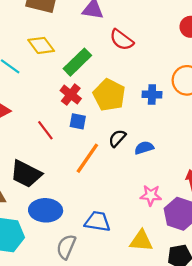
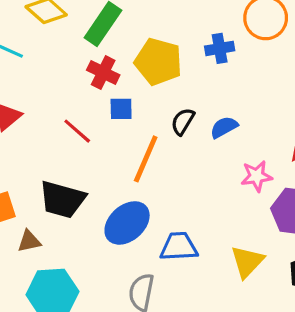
pink star: (151, 195) -> (257, 176), moved
blue ellipse: (46, 210) -> (127, 223), moved, turned -32
yellow triangle: (141, 241) -> (247, 262), turned -40

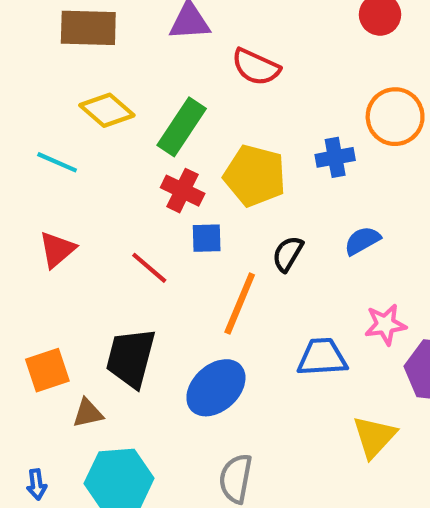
blue semicircle: (224, 127) -> (362, 241), moved
black trapezoid: (62, 199) -> (131, 358), turned 90
blue trapezoid: (179, 247) -> (322, 357), moved

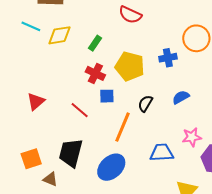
yellow diamond: (107, 110) -> (59, 35), turned -50
green rectangle: (182, 127) -> (95, 43), size x0.6
cyan line: (57, 162) -> (31, 26), moved
brown triangle: (88, 413) -> (50, 179), turned 35

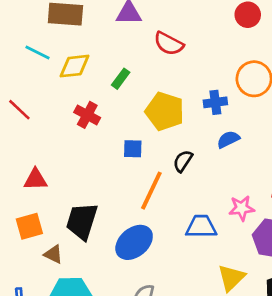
red cross: (95, 73) -> (87, 115), moved
blue semicircle: (181, 97) -> (228, 139), moved
red triangle: (36, 101) -> (35, 179), moved, turned 36
red line: (80, 110) -> (19, 110), moved

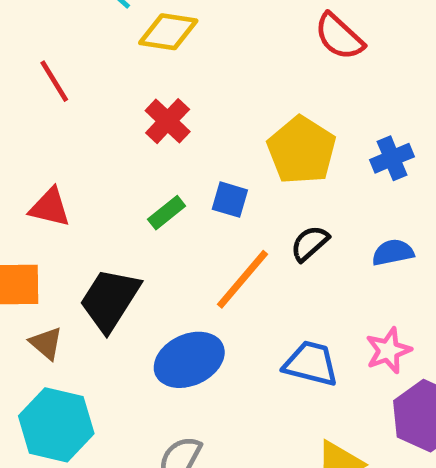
green rectangle: (121, 79) -> (167, 213), moved
blue cross: (215, 102) -> (392, 158), turned -30
blue semicircle: (228, 139) -> (393, 252), moved
pink star: (242, 208) -> (388, 350), turned -30

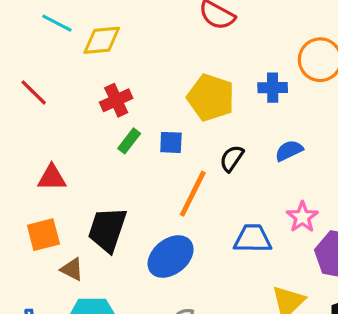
red cross: (168, 121) -> (116, 100), turned 36
blue cross: (392, 158) -> (273, 88), turned 36
green rectangle: (167, 213) -> (129, 141), moved

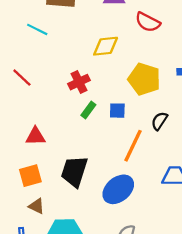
yellow diamond: (102, 40) -> (106, 46), moved
brown triangle: (72, 269) -> (37, 206), moved

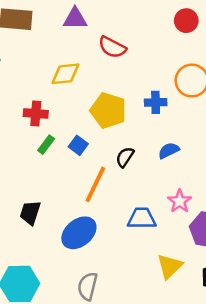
red cross: (79, 82) -> (36, 113), turned 30
blue square: (117, 111) -> (78, 145), turned 35
black trapezoid: (74, 171) -> (30, 213), size x0.7

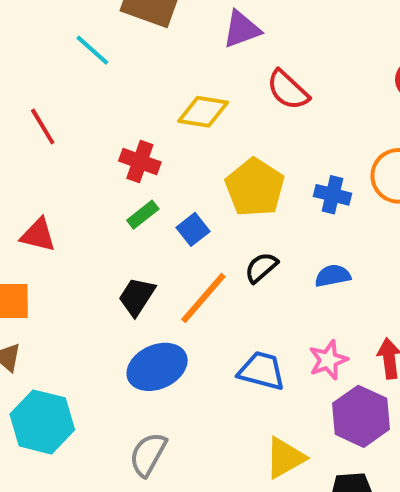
purple triangle: (75, 19) -> (242, 29), turned -35
black trapezoid: (30, 213) -> (137, 297), moved

